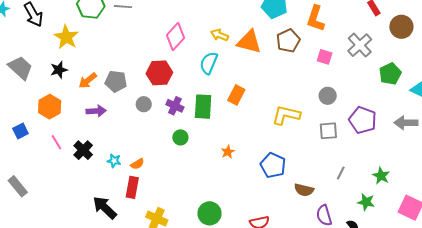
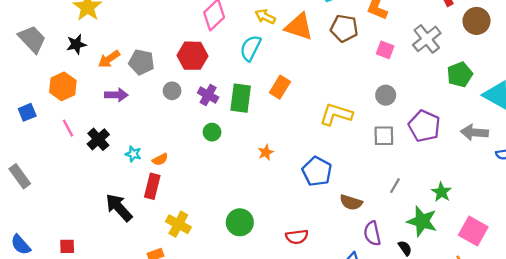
brown pentagon: (288, 41) -> (344, 28), turned 30
green star: (366, 202) -> (422, 221), size x1.5

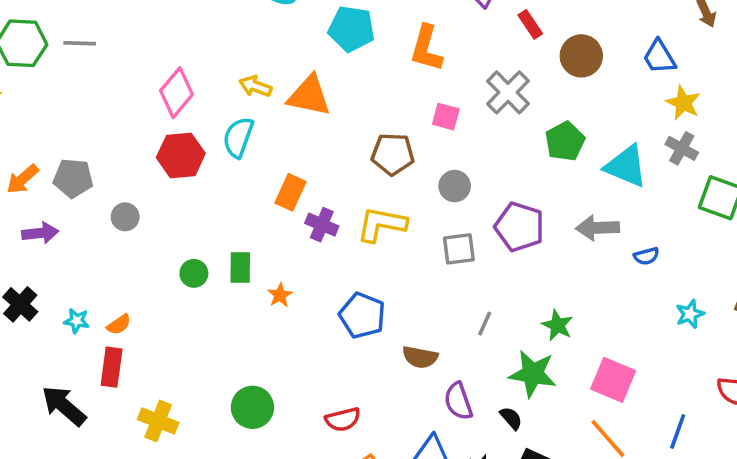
brown pentagon: (344, 28) -> (393, 154), moved
red hexagon: (192, 56) -> (181, 155), moved
purple cross: (208, 95) -> (322, 225), moved
green rectangle: (241, 98) -> (240, 268), moved, size x0.7

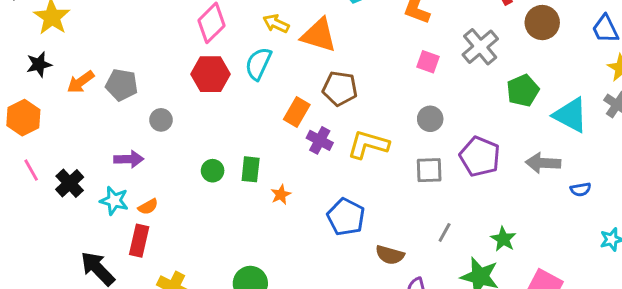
brown pentagon: (393, 154) -> (340, 88), moved
purple arrow: (40, 233) -> (129, 159), moved
cyan star: (77, 321) -> (114, 201), size x1.4

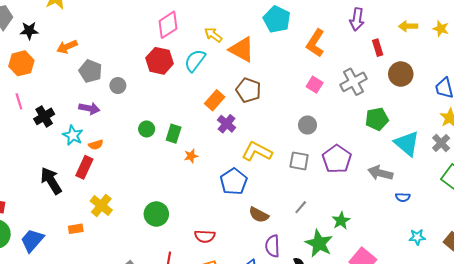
black star: (39, 64) -> (29, 31), moved
gray pentagon: (122, 85) -> (90, 71), moved
yellow L-shape: (368, 144) -> (257, 151), moved

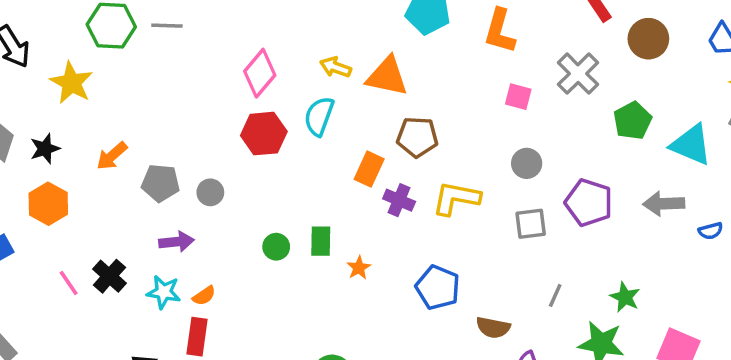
pink line: (19, 101) -> (69, 283), moved
yellow L-shape: (257, 151) -> (456, 198), moved

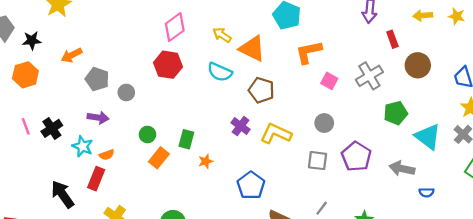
orange L-shape: (500, 31) -> (309, 52), moved, turned 48
cyan semicircle: (319, 116) -> (220, 72), moved, turned -100
orange rectangle: (369, 169) -> (159, 158), moved
green circle: (276, 247) -> (147, 134), moved

